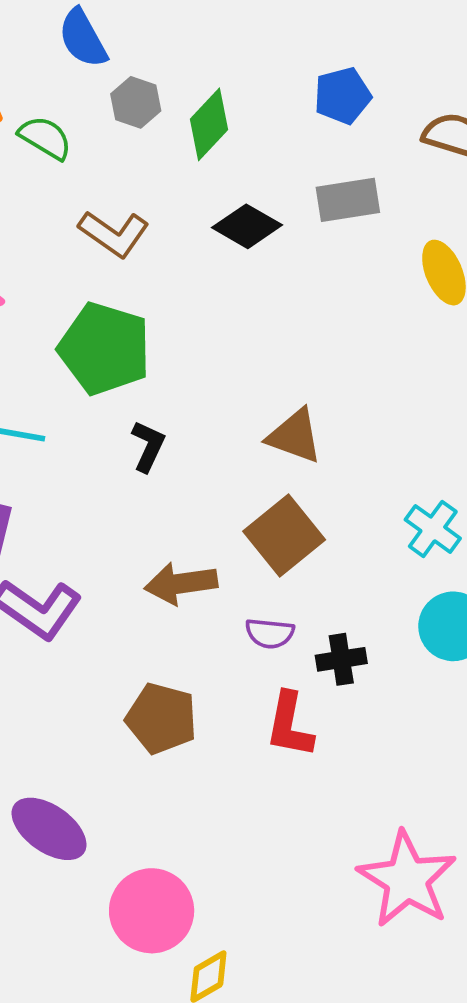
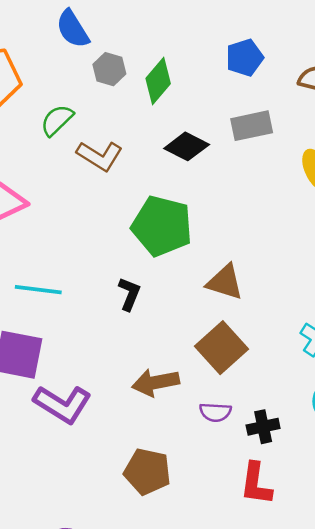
green semicircle: (45, 138) -> (57, 120), moved, turned -72
green pentagon: (105, 349) -> (162, 226), moved
red L-shape: (290, 725) -> (256, 484), moved

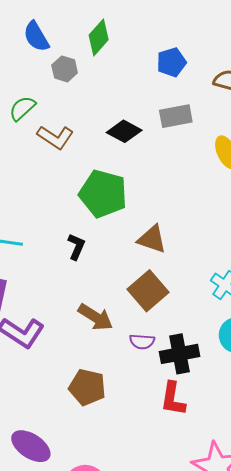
green diamond: (158, 81) -> (99, 37), moved
brown arrow: (156, 382) -> (95, 317), turned -138
black cross: (263, 427) -> (179, 354), size x1.5

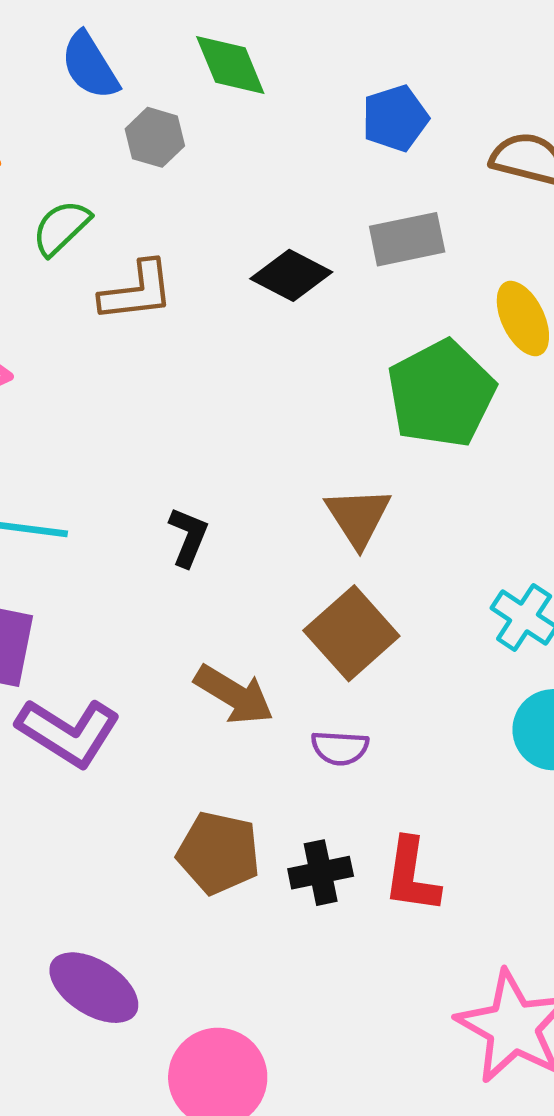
green diamond: (99, 37) -> (230, 65), turned -63
brown L-shape: (55, 137) -> (137, 291), turned -39
green pentagon: (103, 194) -> (441, 394), moved, turned 30
brown triangle: (152, 239) -> (358, 517), turned 40
black cross: (179, 354) -> (321, 873), moved, size x0.7

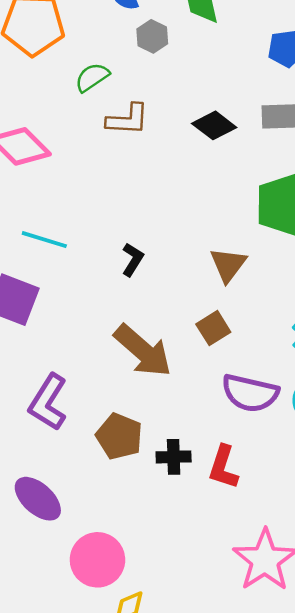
brown square: (351, 633) -> (213, 328), size x0.7
brown arrow: (234, 695) -> (143, 351), size x1.4
purple L-shape: (68, 732) -> (48, 402), moved, turned 80
purple semicircle: (340, 748) -> (250, 393), moved, size x1.8

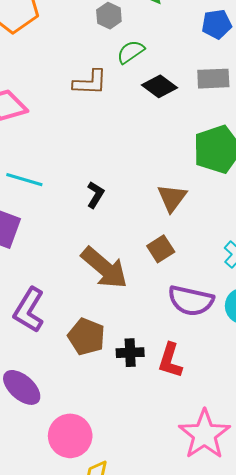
green semicircle: (92, 77) -> (131, 52), moved

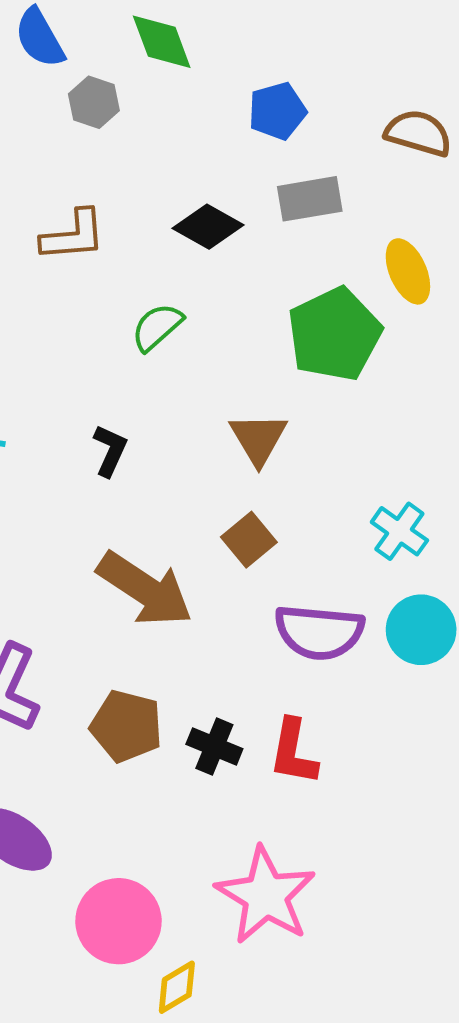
blue pentagon: (217, 24) -> (277, 111), moved
green semicircle: (131, 52) -> (157, 327), moved
black cross: (130, 353) -> (214, 747), turned 32
pink star: (204, 434) -> (266, 896), moved

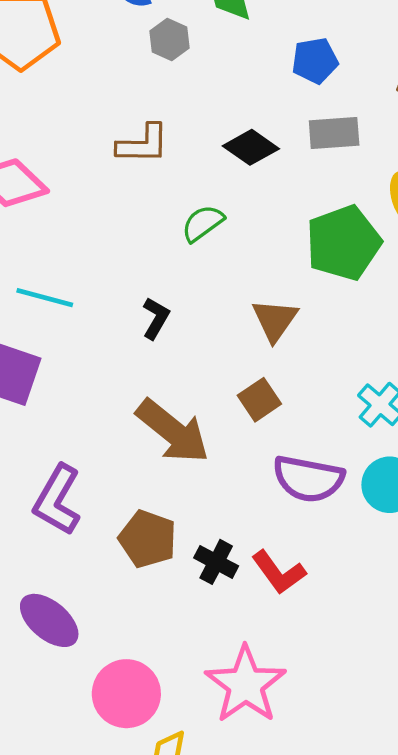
red L-shape: (293, 752) -> (279, 572), turned -52

